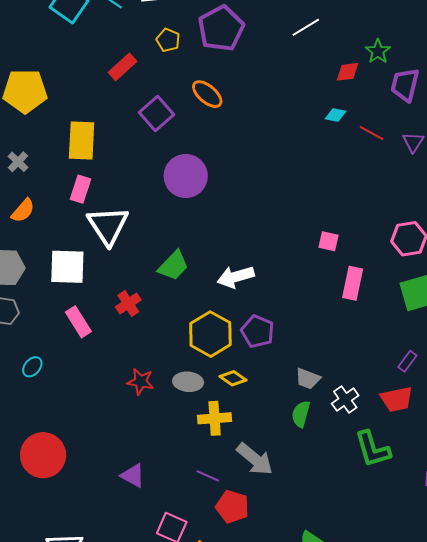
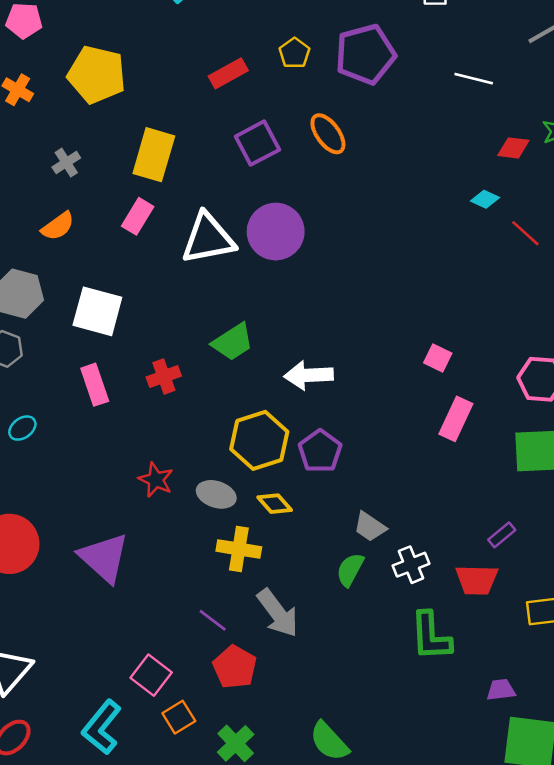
white line: (306, 27) -> (474, 79), turned 32
white triangle: (108, 226) -> (208, 239), moved, turned 39
purple triangle: (133, 476) -> (104, 558), moved, size x1.6

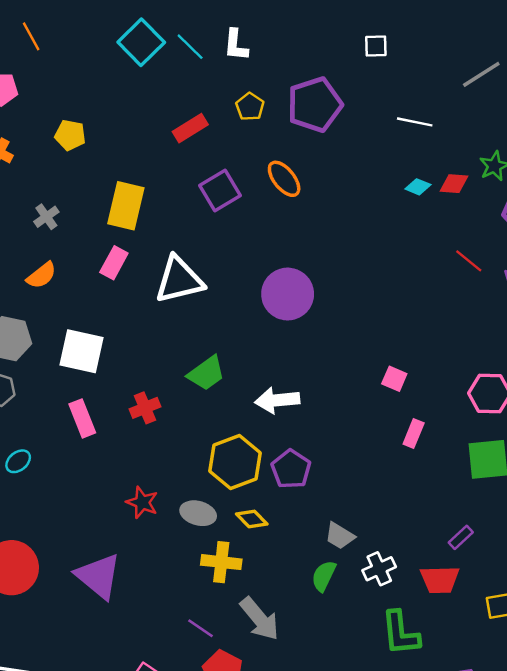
yellow pentagon: (97, 75) -> (70, 135), size x0.6
cyan diamond: (485, 199) -> (418, 187), moved
purple circle: (276, 232) -> (288, 294), moved
pink rectangle: (456, 419) -> (414, 434), size x0.7

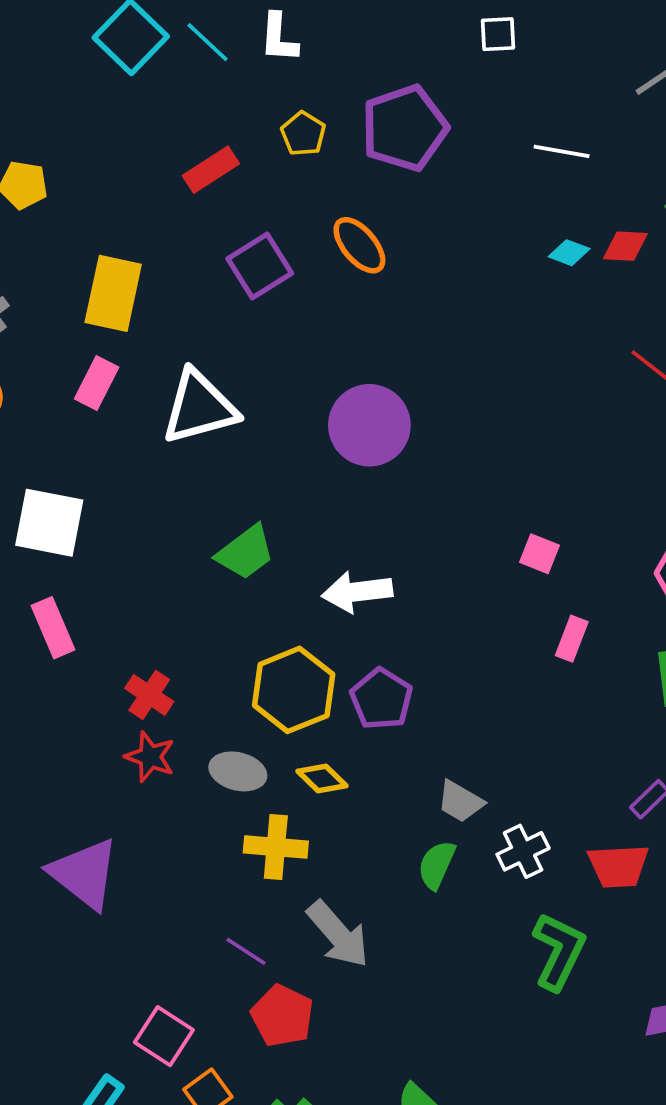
red cross: (145, 408) -> (149, 695), moved, turned -32
green L-shape: (400, 633) -> (559, 951), turned -147

